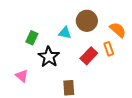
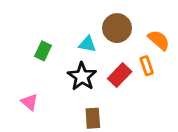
black star: (49, 57) -> (82, 76), moved

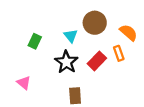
cyan triangle: (87, 44) -> (71, 36), turned 40

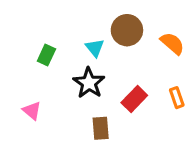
orange rectangle: (119, 53) -> (177, 98), moved
red rectangle: (97, 61) -> (134, 99), moved

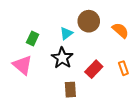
cyan triangle: (95, 48) -> (66, 33), turned 32
pink triangle: (32, 111) -> (22, 65), moved, size x1.5

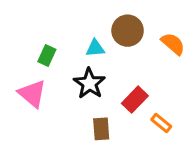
cyan triangle: (66, 33) -> (95, 48), turned 32
orange rectangle: (123, 68) -> (161, 123), moved, turned -32

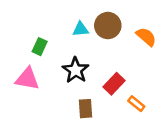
cyan triangle: (95, 48) -> (81, 29), moved
pink triangle: (32, 94) -> (27, 79), turned -30

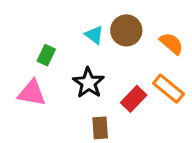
cyan triangle: (81, 29) -> (94, 35), turned 42
orange rectangle: (136, 104) -> (168, 89), moved, size x1.5

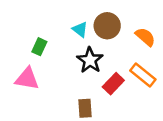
black star: (88, 83) -> (90, 60), moved

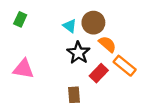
orange semicircle: (145, 37) -> (107, 44), moved
green rectangle: (39, 47) -> (20, 19), moved

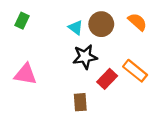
orange semicircle: (107, 44) -> (137, 22), moved
black star: (78, 53) -> (85, 57), turned 30

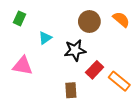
cyan triangle: (76, 28) -> (45, 38), moved, turned 48
orange rectangle: (135, 71) -> (119, 81), moved

